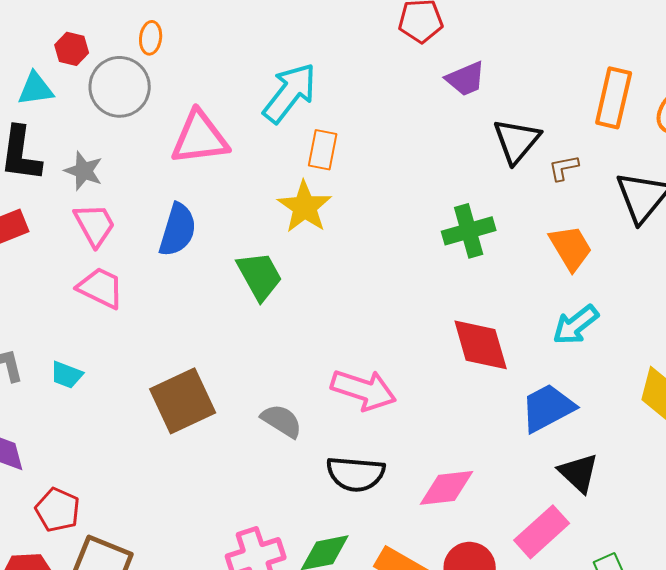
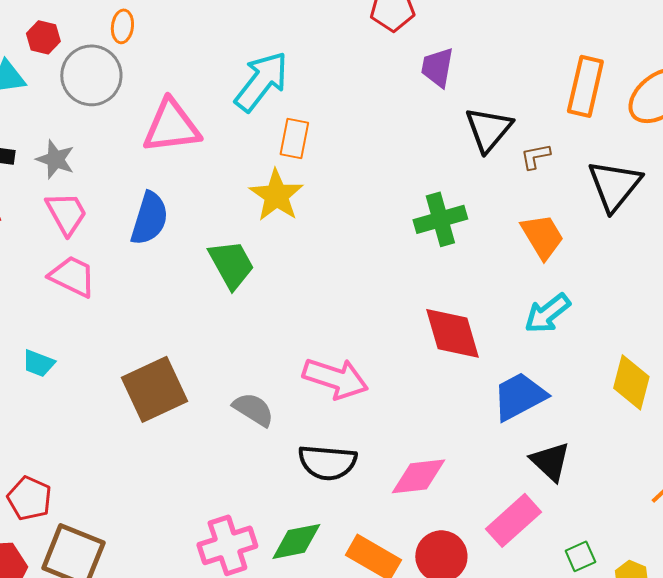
purple trapezoid: (466, 79) -> (437, 67), turned 123

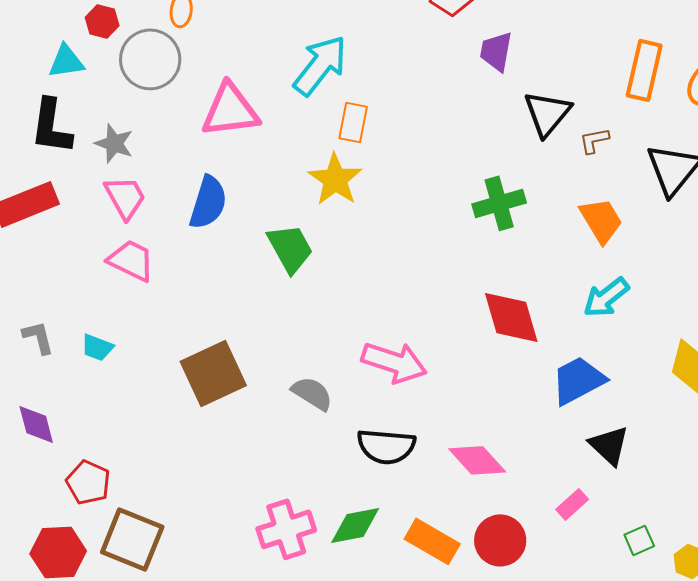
pink diamond: (418, 476) -> (477, 460), turned 54
pink rectangle: (513, 520) -> (572, 504), size x0.6

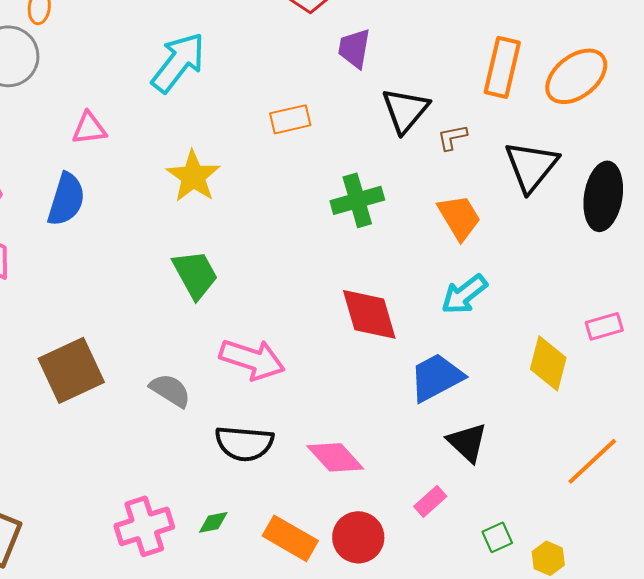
pink triangle: (230, 110) -> (89, 128), moved, size x0.6
orange rectangle: (353, 122) -> (290, 119), moved, turned 66
green trapezoid: (290, 248) -> (195, 274), moved
green diamond: (355, 525) -> (213, 522), size x0.6

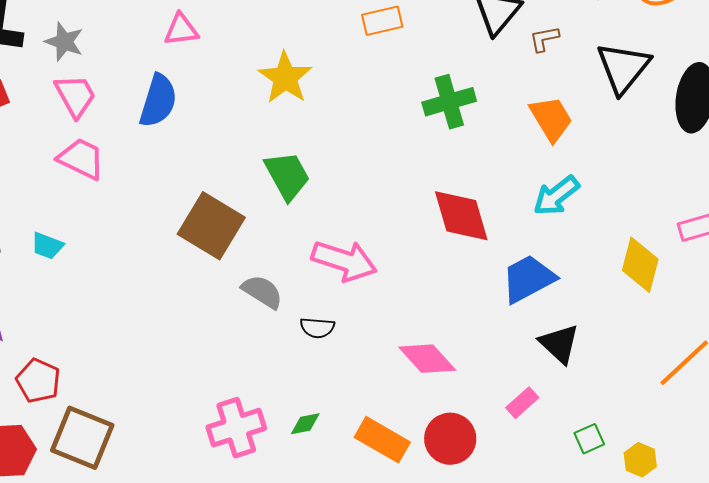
brown square: (71, 370) -> (211, 226), moved, turned -34
black semicircle: (244, 443) -> (317, 328), moved, size x0.6

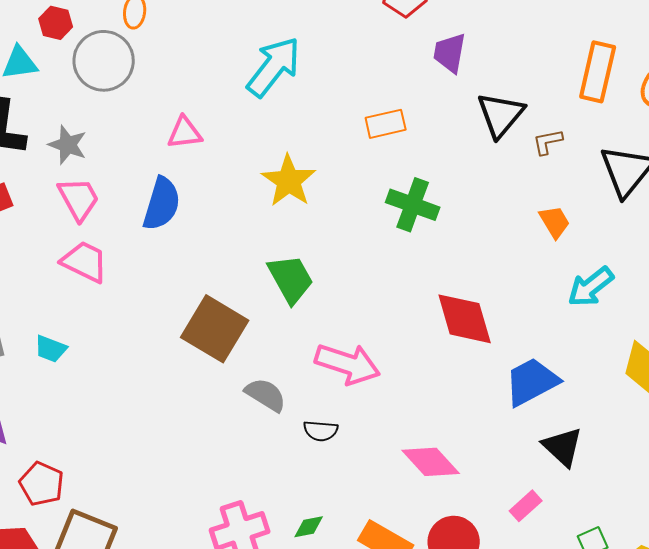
green cross: (449, 102) -> (413, 205), moved, turned 36
orange trapezoid: (551, 119) -> (555, 222), size x0.7
cyan arrow: (556, 196) -> (591, 287), moved

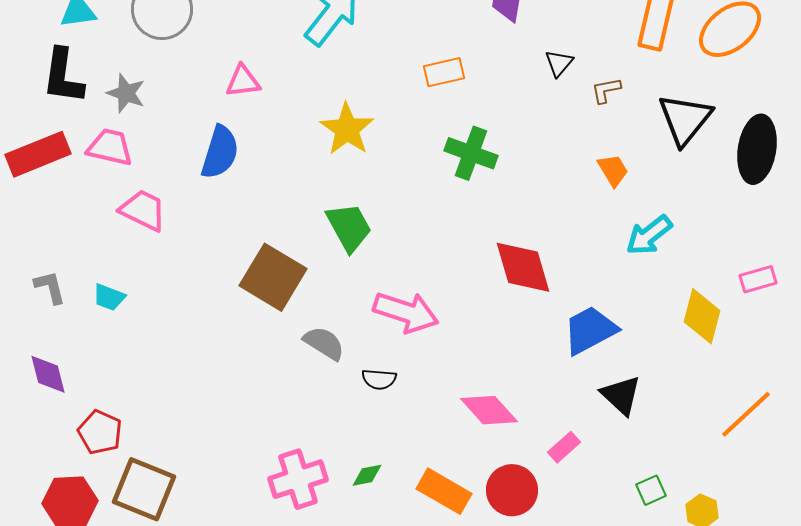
black triangle: (501, 115) -> (559, 63), size x0.6
pink trapezoid: (79, 199) -> (110, 147), moved, turned -48
pink rectangle: (526, 506) -> (564, 447), moved

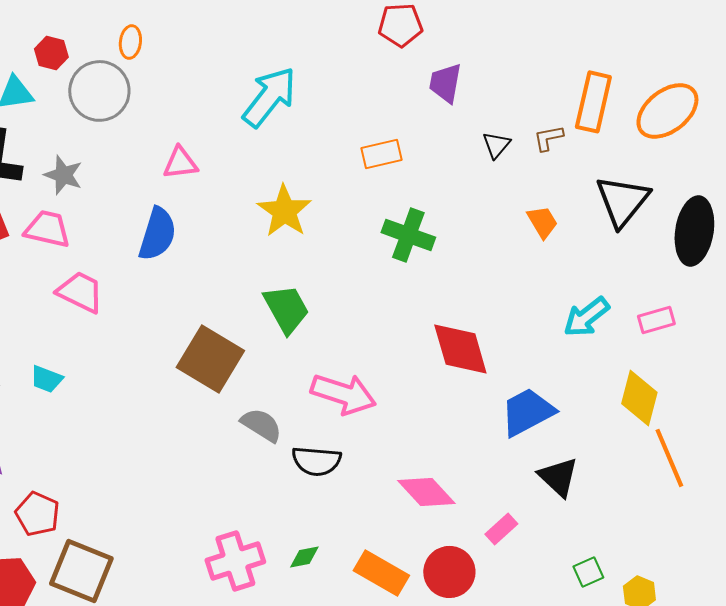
brown L-shape: (606, 90) -> (548, 138), moved
orange trapezoid: (613, 170) -> (542, 222), moved
pink rectangle: (758, 279) -> (656, 320), moved
black semicircle: (379, 379) -> (316, 461), size x1.4
orange line: (746, 414) -> (669, 458), moved, turned -70

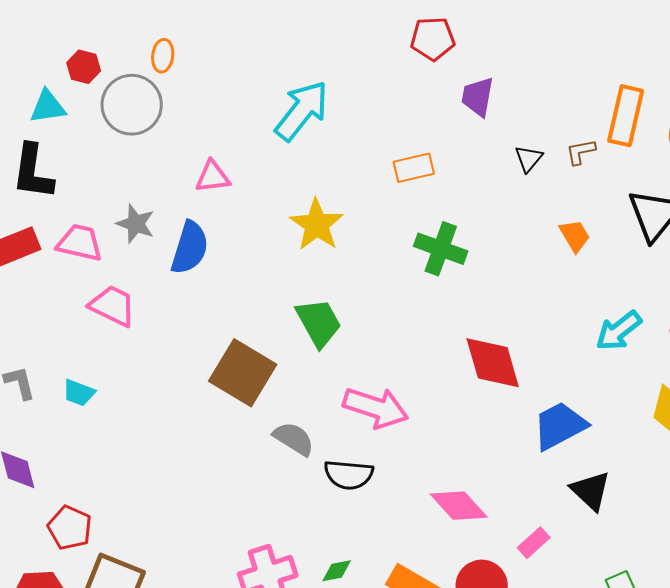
gray star: (63, 175) -> (136, 224), moved

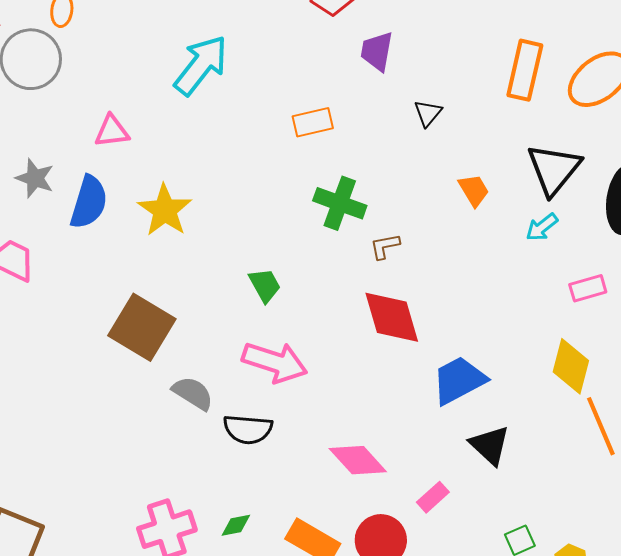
brown L-shape: (581, 152) -> (385, 246), moved
yellow star: (317, 225) -> (165, 210), moved
green trapezoid: (319, 323) -> (265, 285), moved, size x0.7
cyan arrow: (619, 331) -> (542, 227), moved, size x0.7

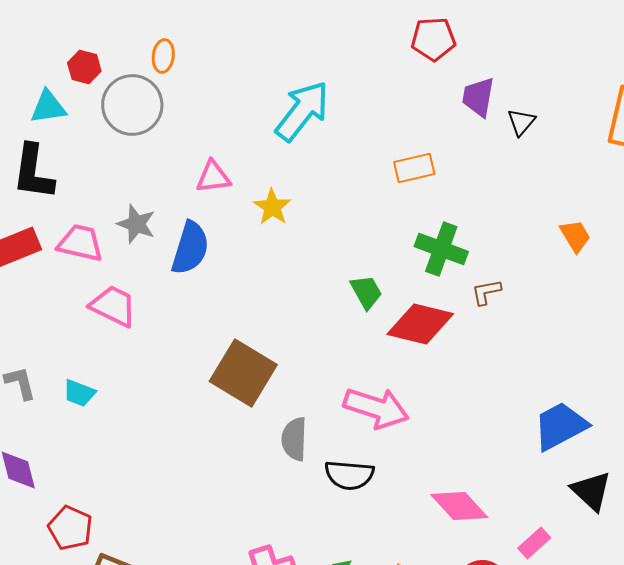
black triangle: (428, 113) -> (521, 122), moved
yellow star: (165, 210) -> (272, 207), moved, size x0.7
green trapezoid: (265, 285) -> (366, 292), moved
red diamond: (392, 317) -> (420, 324), moved, turned -60
gray semicircle: (193, 393) -> (294, 439), turned -120

